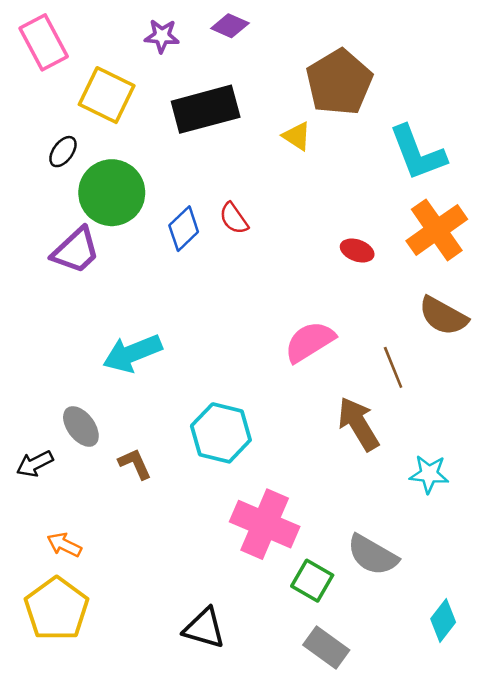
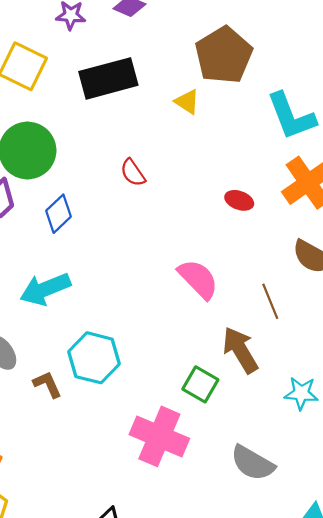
blue diamond: (184, 229) -> (59, 214), moved
pink semicircle: (310, 342) -> (198, 279), turned 78
cyan hexagon: (221, 433) -> (94, 358), moved
green square: (312, 581) -> (200, 384), moved

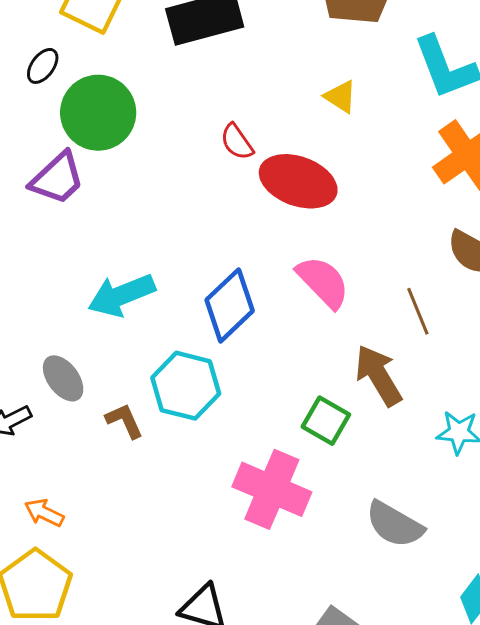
yellow triangle: (187, 102) -> (341, 97), moved
red ellipse: (239, 200) -> (298, 181), moved, size x2.0
blue diamond: (59, 214) -> (230, 305), moved, size x1.4

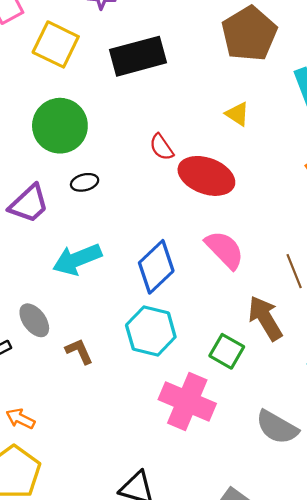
black ellipse: (43, 66) -> (85, 182), moved, turned 40
purple trapezoid: (57, 178) -> (29, 204), moved
cyan hexagon: (186, 386) -> (151, 331), moved

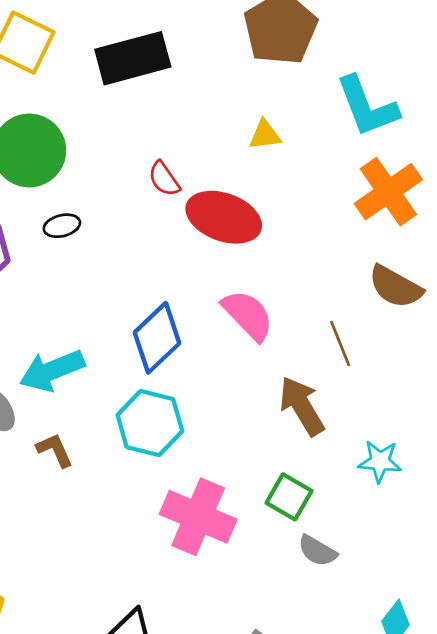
yellow triangle: (237, 114) -> (265, 135), turned -40
cyan arrow: (77, 259) -> (52, 371), moved
green square: (227, 351) -> (289, 497), moved
gray semicircle: (277, 427) -> (317, 551), size x0.7

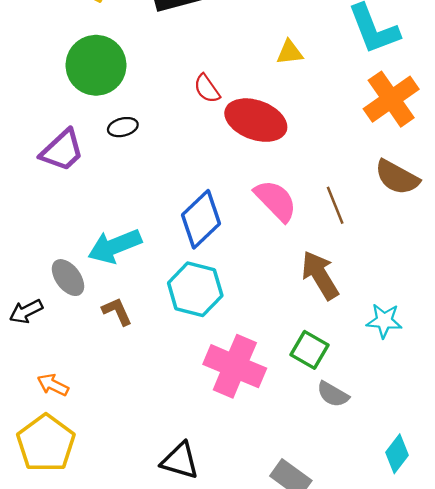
brown line: (340, 344) -> (335, 205), moved

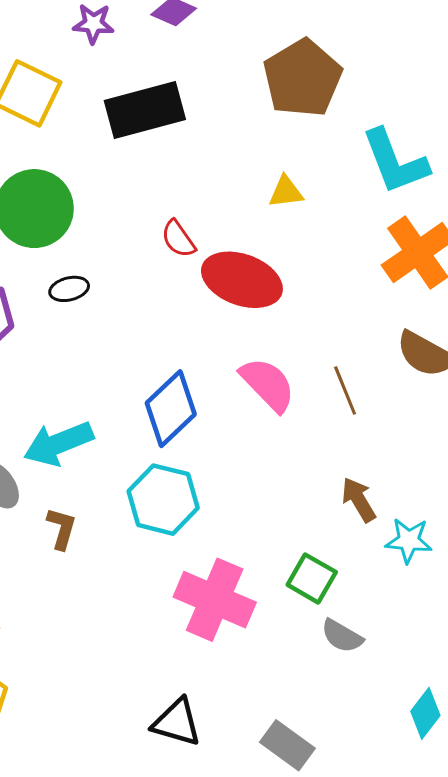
brown arrow: (320, 275) -> (359, 500), moved, size x0.7
brown L-shape: (117, 311) -> (62, 528), turned 40
black triangle: (180, 461) -> (177, 722), moved

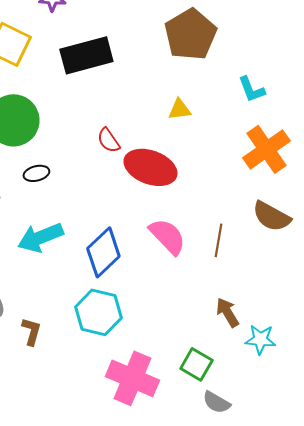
cyan L-shape: (395, 162) -> (251, 89), size x0.6
brown line: (345, 390) -> (218, 240), turned 32
cyan arrow: (59, 444) -> (40, 237), moved

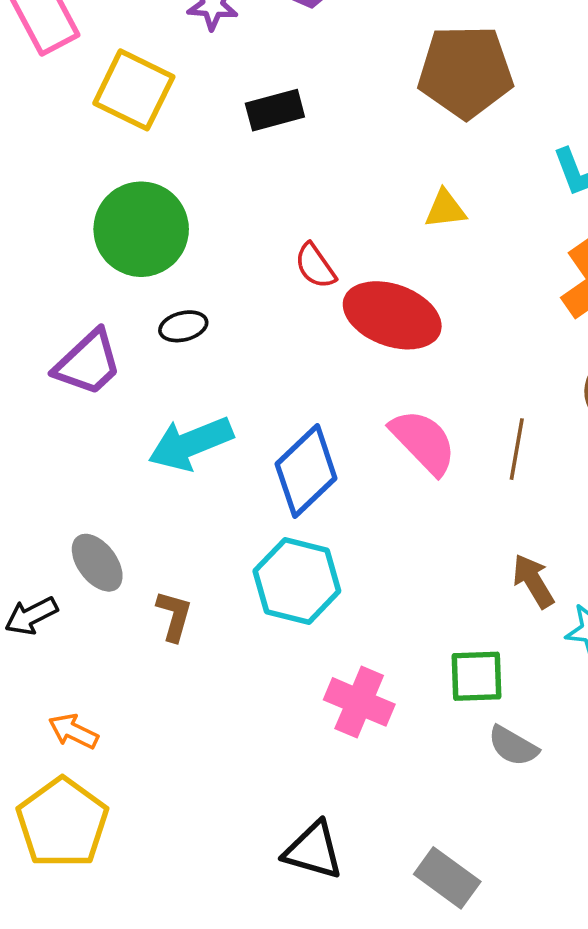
brown pentagon: (190, 34) -> (465, 72), turned 30
black rectangle: (86, 55) -> (275, 110), size x0.6
green square: (196, 364) -> (476, 676), turned -32
pink cross: (132, 378) -> (359, 702), size x0.7

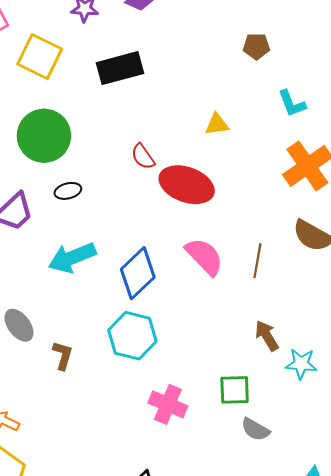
brown pentagon: (465, 72) -> (256, 46), moved, size x0.5
black rectangle: (275, 110) -> (120, 68), size x1.4

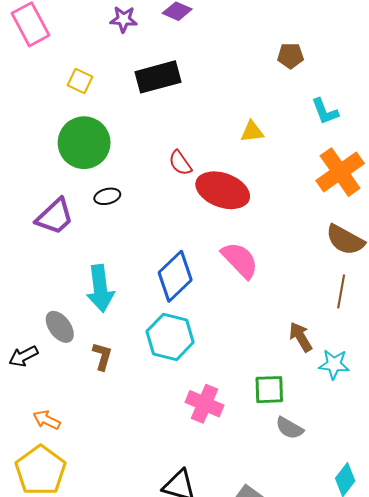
yellow square: (40, 57) -> (80, 81), moved, size x0.6
cyan arrow: (72, 258) -> (100, 288), moved, turned -75
brown line: (257, 261) -> (341, 291), moved

